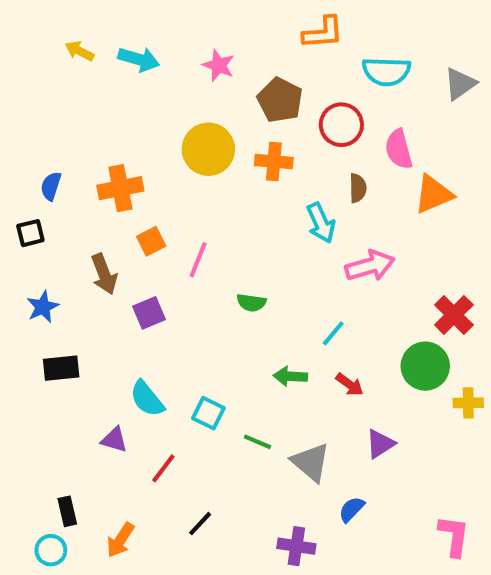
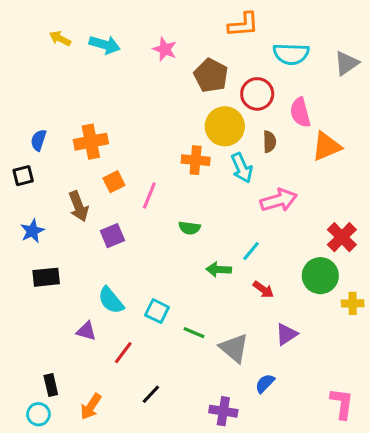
yellow circle: (208, 149) -> (225, 126), moved
orange cross: (274, 161) -> (196, 160), moved
green arrow: (290, 376) -> (219, 269), moved

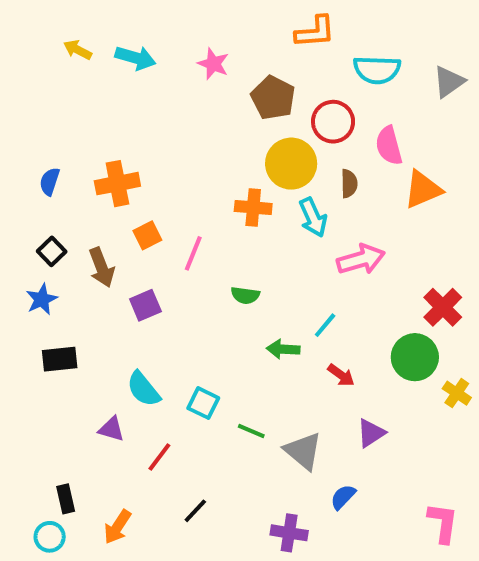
black square: (23, 176) -> (52, 251), moved, turned -30
yellow cross: (353, 303) -> (457, 393), turned 35

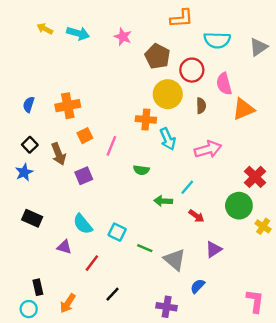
cyan arrow: (313, 217) -> (168, 139), moved
black rectangle: (60, 359) -> (32, 218), moved, turned 30

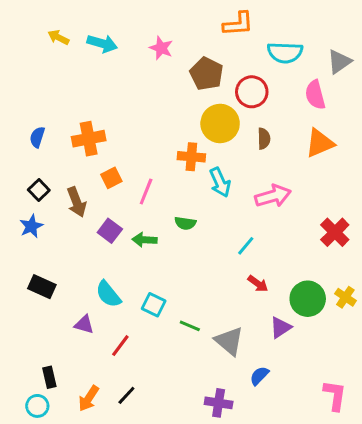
pink semicircle: (224, 84) -> (315, 95), moved
purple square: (84, 176) -> (110, 231), turned -30
green arrow: (163, 201) -> (145, 240), moved
green circle: (239, 206) -> (308, 299), moved
black line: (113, 294) -> (126, 395), moved

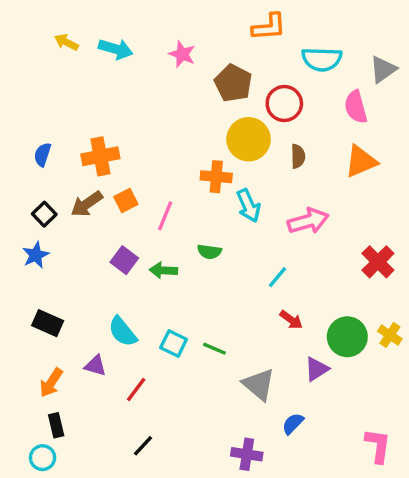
brown arrow: (77, 202) -> (87, 204), moved, turned 76
green line: (190, 326) -> (214, 349), moved
orange arrow: (89, 398) -> (51, 383), moved

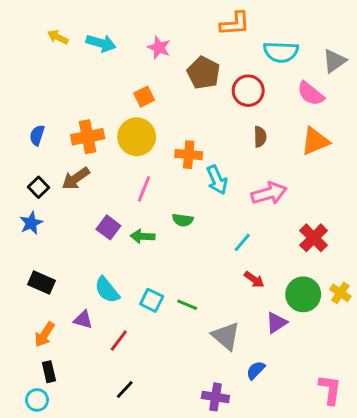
pink semicircle: (356, 107) -> (311, 94), turned -36
yellow circle: (249, 139) -> (137, 137), moved
orange square: (126, 201) -> (144, 97), moved
red cross: (378, 262) -> (314, 238), moved

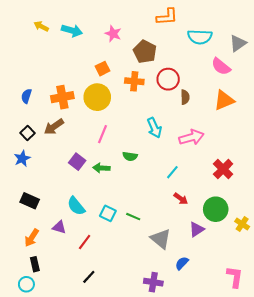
red circle: (248, 91) -> (168, 79), moved
orange cross: (189, 155) -> (134, 81), moved
yellow cross: (340, 293) -> (242, 224), moved

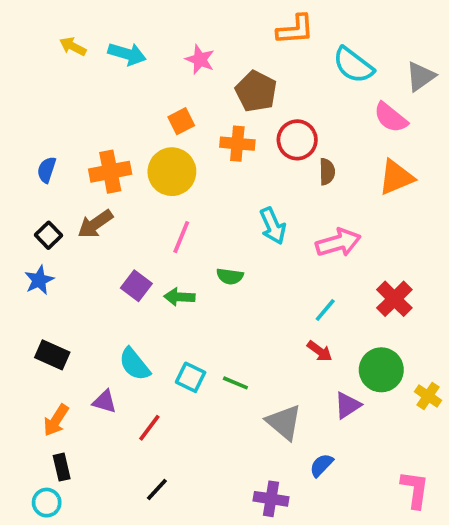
cyan semicircle: (200, 37) -> (353, 65), turned 35
cyan line: (172, 172) -> (325, 310), moved

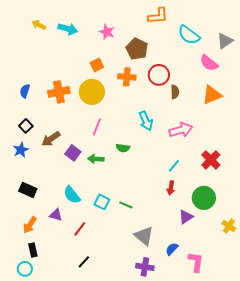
brown arrow: (95, 224) -> (51, 139), moved
red arrow: (320, 351) -> (171, 188), turned 64
yellow cross: (428, 396) -> (229, 226), moved
gray triangle: (284, 422) -> (144, 236), moved
pink L-shape: (415, 489) -> (196, 262), moved

